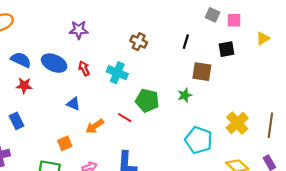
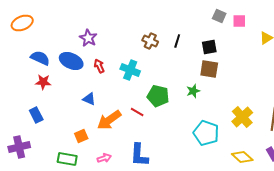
purple star: (79, 30) -> (88, 38), moved, turned 30
black line: (186, 42) -> (177, 41), moved
black square: (226, 49) -> (209, 47), moved
orange arrow: (95, 126) -> (109, 120), size x1.4

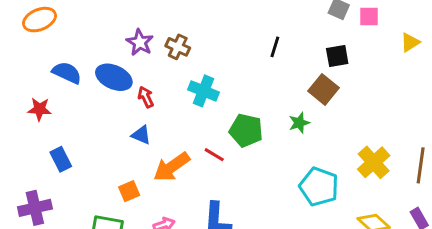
brown cross: (150, 41) -> (178, 47), moved
black square: (209, 47) -> (337, 56), moved
red arrow: (99, 66) -> (146, 97), moved
brown square: (209, 69) -> (324, 89), turned 30
red star: (43, 82) -> (39, 109), moved

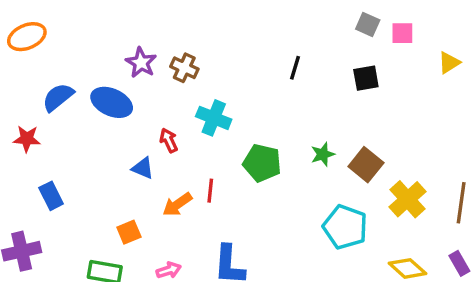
blue semicircle: (67, 73) -> (58, 97), turned -64
brown square: (324, 89) -> (366, 165), moved
red arrow: (146, 97) -> (169, 140), moved
red line: (214, 155) -> (210, 191), moved, turned 65
orange arrow: (172, 167) -> (177, 204), size x0.7

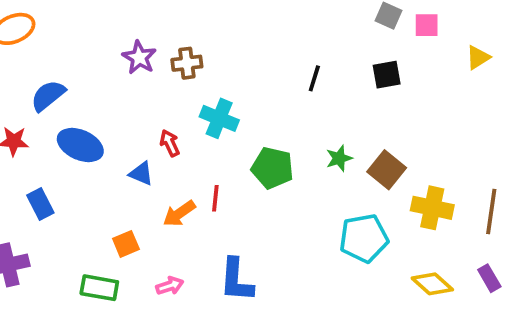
brown cross: (184, 68) -> (187, 63), turned -32
black line: (295, 68) -> (314, 78), moved
blue ellipse: (112, 102) -> (80, 145), moved
yellow cross: (408, 199) -> (432, 208), turned -36
cyan pentagon: (345, 227) -> (364, 238), turned -30

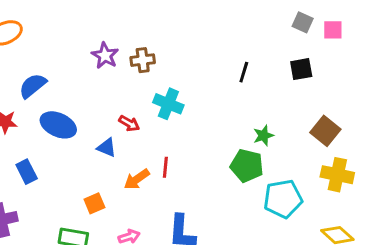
red arrow: (170, 143) -> (129, 123), turned 145
green pentagon: (272, 168) -> (247, 166), moved
brown square: (387, 170) -> (325, 131), moved

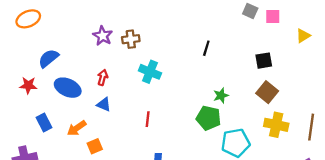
black square: (301, 69) -> (264, 61), moved
red arrow: (129, 123) -> (103, 77), moved, turned -105
orange arrow: (137, 179) -> (77, 128), moved

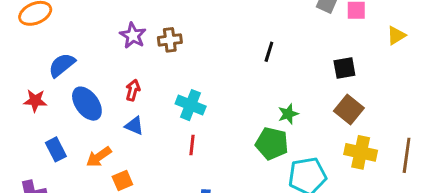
cyan cross: (150, 72) -> (191, 105), moved
blue ellipse: (68, 88) -> (87, 104), turned 30

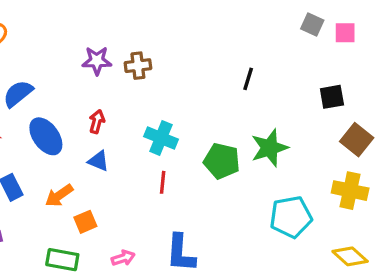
purple star: (133, 36) -> (97, 61), turned -30
brown square: (349, 109) -> (357, 140), moved
green star: (288, 114) -> (269, 148), size x1.6
green pentagon: (272, 144) -> (222, 161), moved

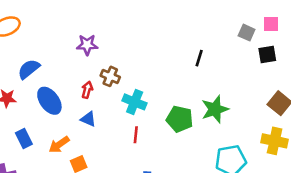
gray square: (312, 25) -> (247, 33), moved
brown cross: (138, 66) -> (110, 76), moved, turned 30
black square: (332, 97) -> (267, 54), moved

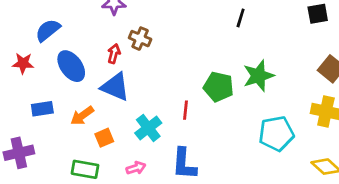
cyan cross: (135, 102) -> (148, 128), moved, turned 30
blue triangle: (88, 119) -> (115, 87), size x1.6
red line: (136, 135) -> (185, 110), moved
blue rectangle: (24, 138) -> (42, 109), turned -72

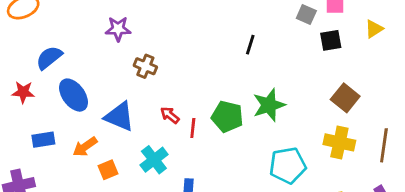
red arrow: (114, 54) -> (170, 115), moved, turned -66
red line: (185, 110) -> (193, 128), moved

